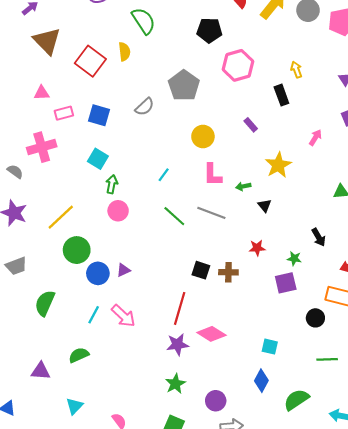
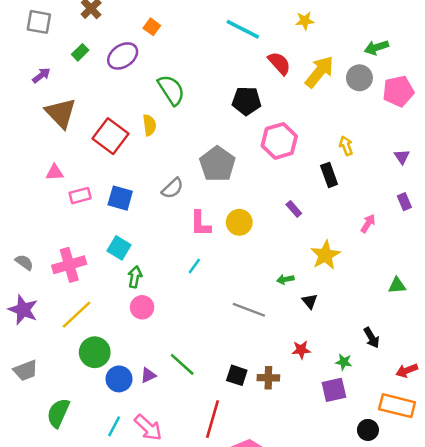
pink cross: (42, 147) -> (69, 265), moved
pink L-shape: (213, 175) -> (200, 224), moved
green line: (174, 216) -> (182, 364), moved

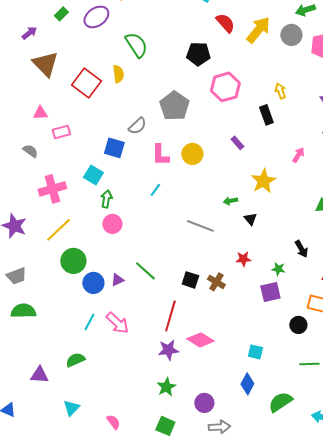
blue square: (120, 198) -> (114, 148), moved
gray semicircle: (24, 262) -> (30, 151), moved
brown cross: (268, 378) -> (216, 282), turned 30
green semicircle: (58, 413) -> (23, 311), moved, turned 65

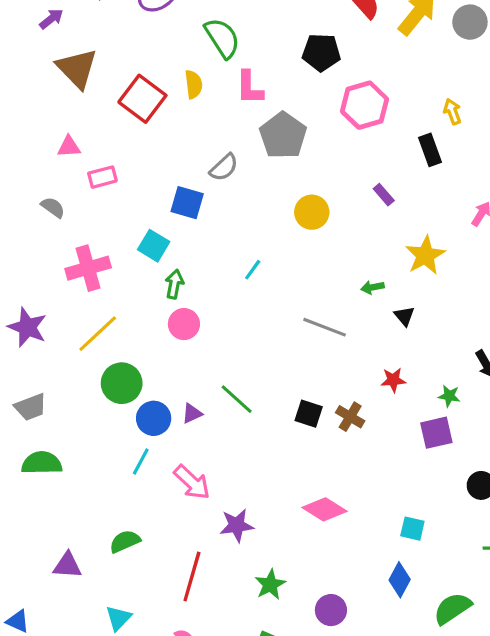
pink L-shape: (160, 155) -> (249, 88), moved
red line: (170, 316) -> (192, 576), moved
cyan line: (89, 322) -> (141, 461), moved
purple star: (168, 350) -> (237, 525), moved

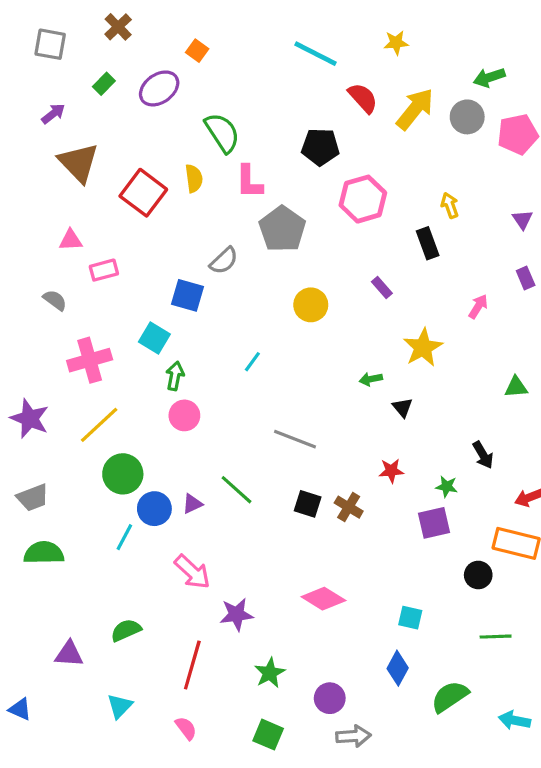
gray line: (325, 327) -> (295, 439), moved
cyan line: (141, 461) -> (124, 537), moved

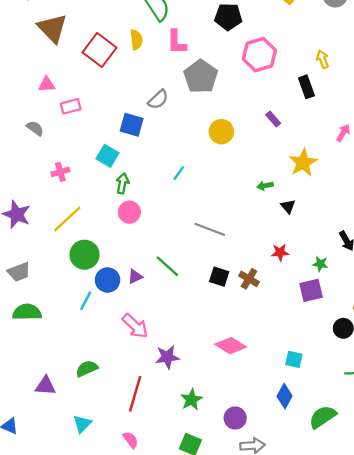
pink cross: (90, 360) -> (60, 172), size x0.6

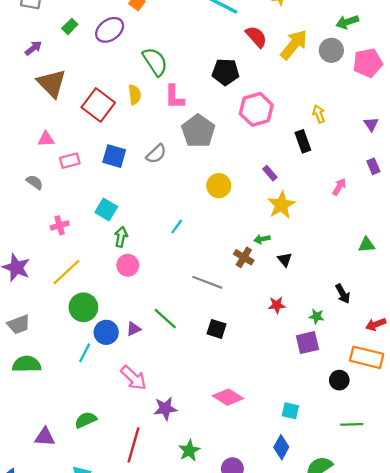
blue square: (132, 125) -> (114, 156), moved
yellow star: (303, 163) -> (281, 205), moved
brown cross: (249, 279) -> (244, 257), moved

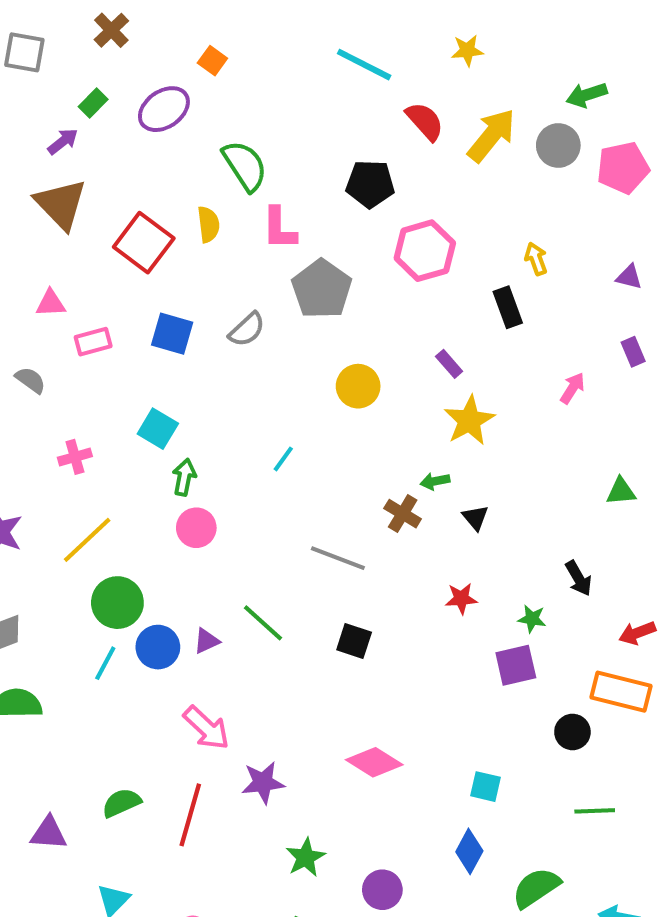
purple arrow: (33, 48) -> (63, 141), moved
purple triangle: (371, 124) -> (629, 277), turned -42
cyan line: (85, 353) -> (105, 663), moved
red line: (133, 445) -> (190, 815), moved

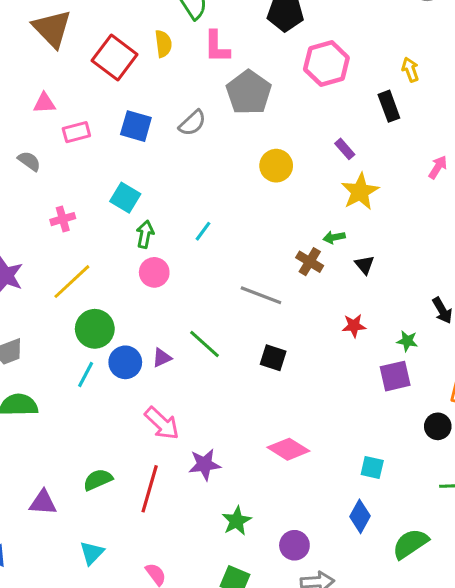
cyan line: (283, 459) -> (203, 231), moved

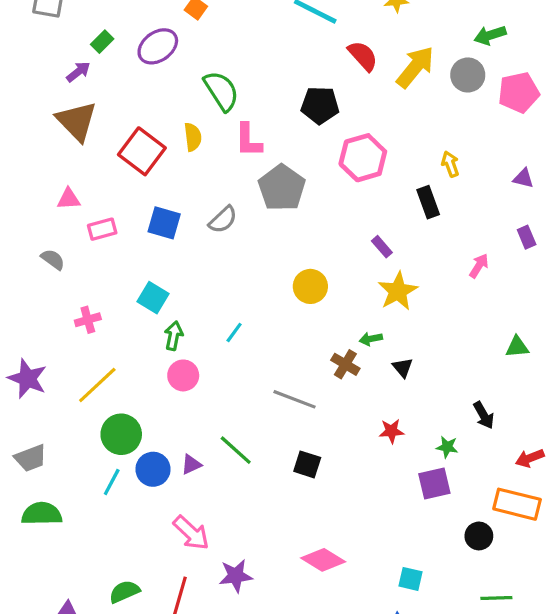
yellow circle: (276, 166) -> (310, 286), moved

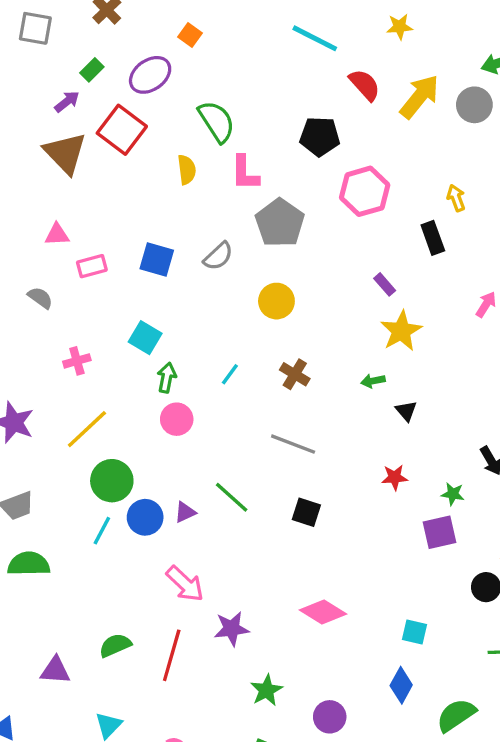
red square: (142, 151) -> (122, 130), moved
yellow circle: (310, 286) -> (276, 301), moved
brown cross: (345, 364) -> (295, 374), moved

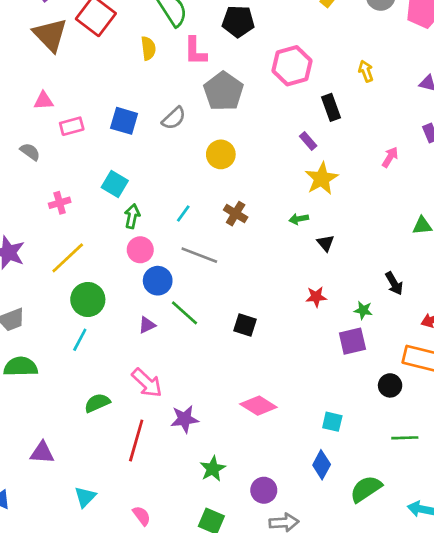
black pentagon: (320, 136) -> (238, 21), moved
black rectangle: (433, 238) -> (331, 107), moved
gray line: (293, 444) -> (199, 255), moved
blue circle: (145, 517) -> (158, 281), moved
green semicircle: (115, 645) -> (97, 403), moved

